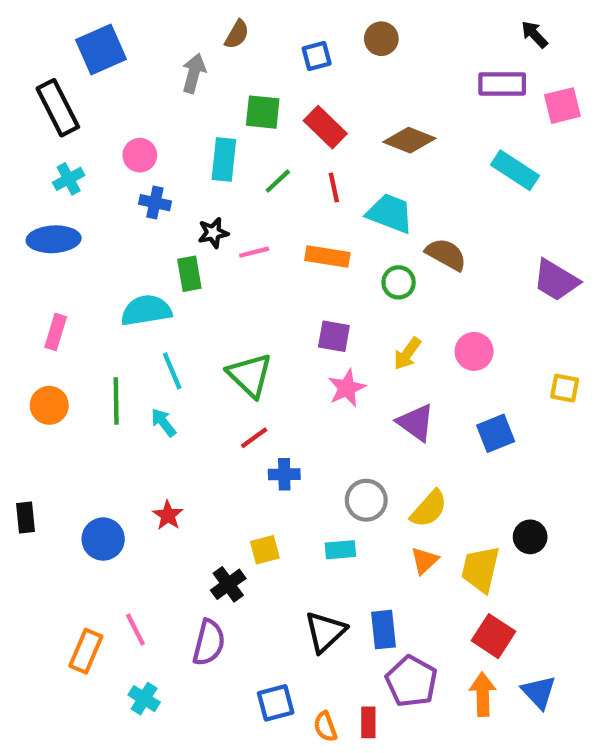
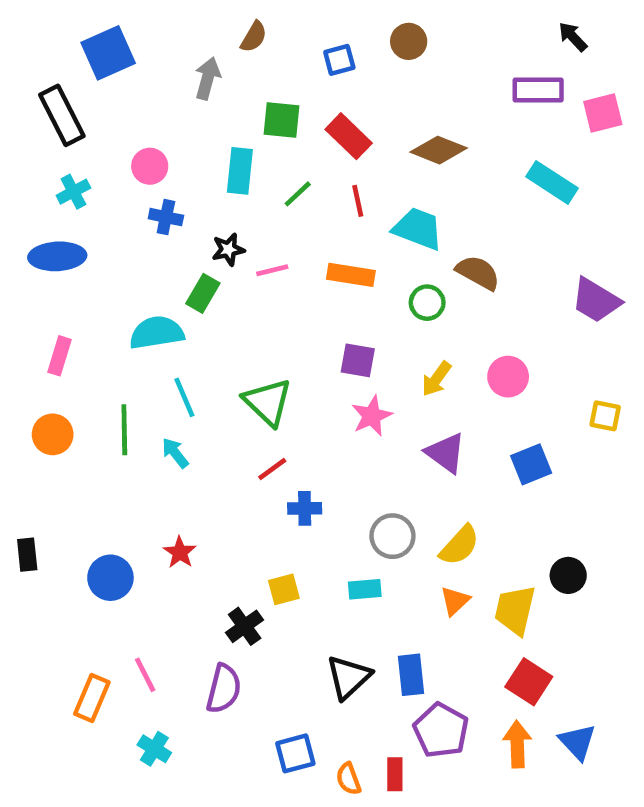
green rectangle: (189, 274) -> (203, 293), turned 40

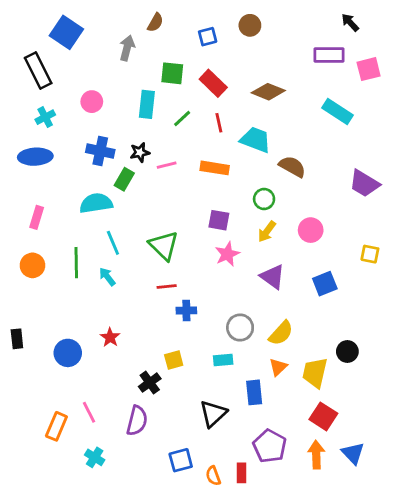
blue square: (108, 53) -> (66, 32), turned -32
blue cross: (166, 217) -> (100, 151), moved, size x1.4
green circle: (427, 303) -> (264, 199), moved
red line: (272, 469) -> (167, 287), turned 30
blue rectangle: (411, 675) -> (254, 392), moved

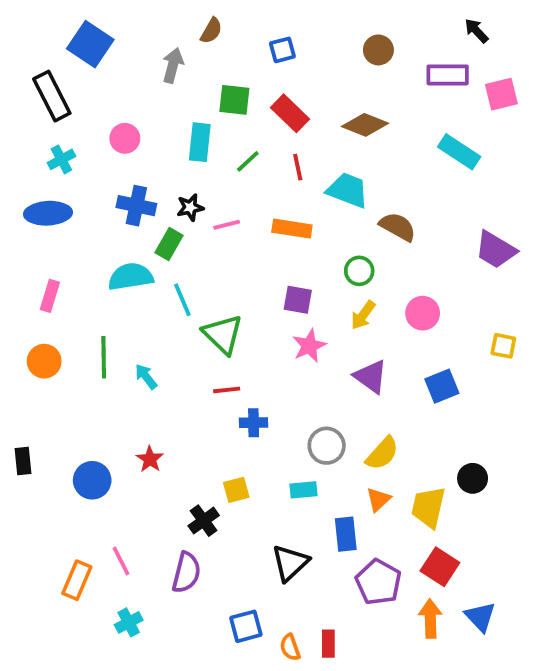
brown circle: (250, 25) -> (378, 50), moved
cyan line: (113, 243) -> (182, 300), moved
purple pentagon: (270, 446) -> (378, 582), moved
cyan cross: (95, 457) -> (129, 622), turned 30

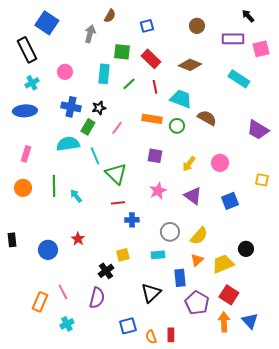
pink line: (227, 225) -> (117, 128), moved, turned -40
green circle: (359, 271) -> (177, 126), moved
pink star: (309, 346) -> (158, 191), moved
yellow trapezoid: (428, 507) -> (223, 264), turned 55

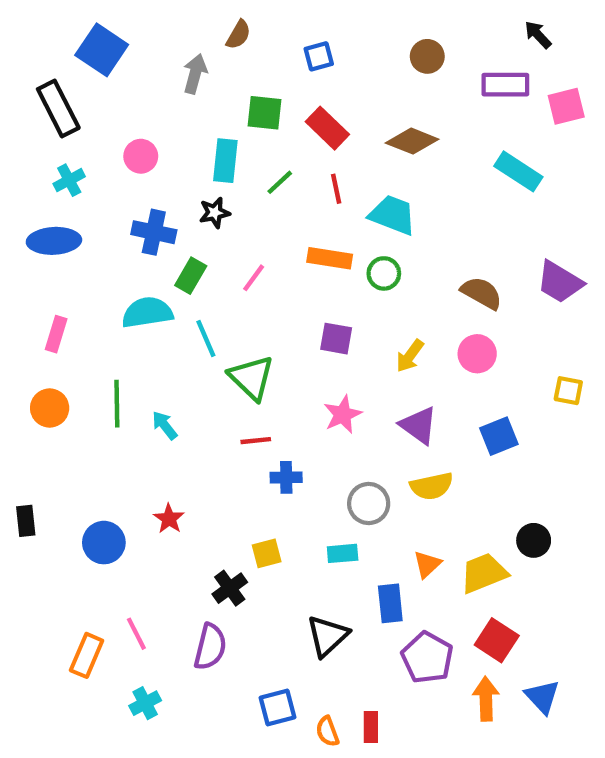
black star: (99, 108) -> (215, 213), moved
brown semicircle: (207, 118) -> (482, 293), moved
yellow semicircle: (199, 236) -> (432, 486), moved, turned 36

